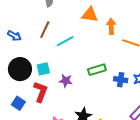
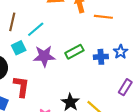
cyan square: (43, 69) -> (19, 48), moved
purple star: (66, 81) -> (44, 56), moved, size x1.5

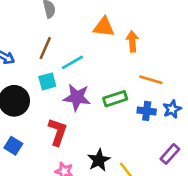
orange line: (103, 17) -> (151, 80), moved
red L-shape: (21, 87) -> (58, 132), moved

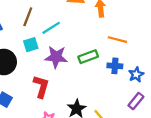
blue star: (172, 109) -> (136, 75), moved

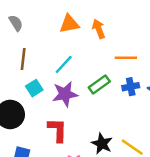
cyan line: (51, 28) -> (64, 65), moved

